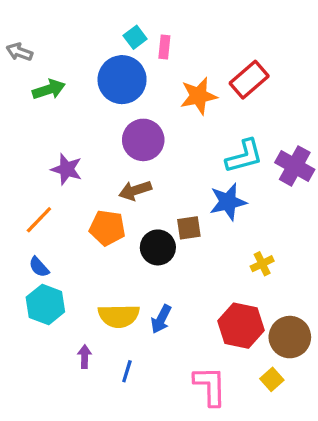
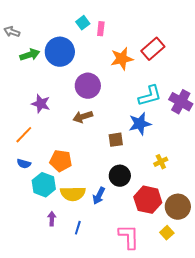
blue circle: (122, 80) -> (60, 52), moved
orange pentagon: (107, 228) -> (61, 161), moved
black circle: (158, 247) -> (120, 176), moved
blue semicircle: (39, 267) -> (24, 164), turned -32
cyan hexagon: (45, 304) -> (44, 185), moved

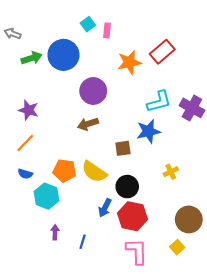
purple star: (41, 104) -> (28, 110), moved
yellow semicircle: (73, 194) -> (94, 172), moved, turned 35
red hexagon: (148, 200) -> (133, 216), moved

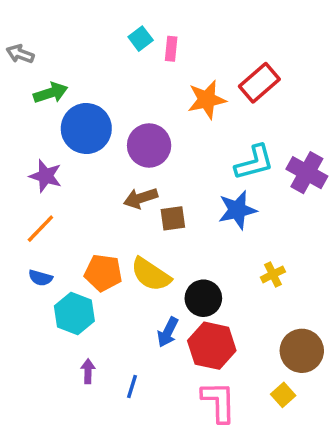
blue circle: (63, 55) -> (86, 129), moved
brown square: (123, 148) -> (173, 218), moved

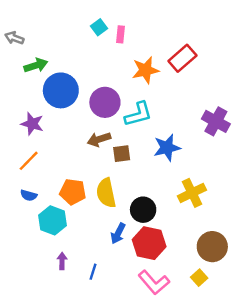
cyan L-shape: (254, 162) -> (138, 114), moved
yellow semicircle: (151, 274) -> (106, 193), turned 44
yellow cross: (273, 274) -> (192, 193), size x1.6
pink L-shape: (219, 402) -> (154, 282), turned 140

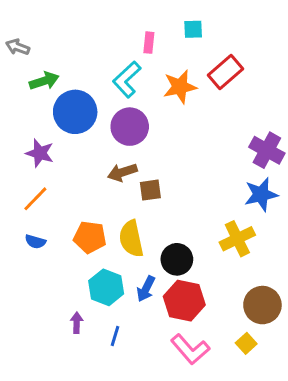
cyan square: (99, 27) -> (193, 29), moved, turned 35
cyan L-shape: (138, 114) -> (127, 79), moved, turned 152
blue star: (167, 148) -> (261, 194), moved
cyan hexagon: (52, 220) -> (106, 287), moved

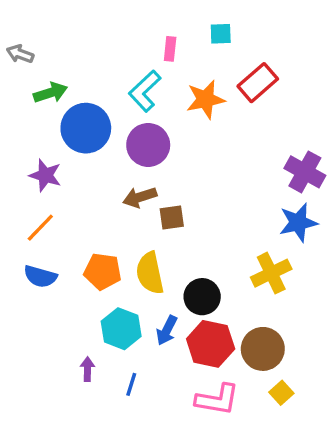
blue semicircle: (35, 242) -> (40, 276), size x1.4
brown circle: (262, 305) -> (263, 349), moved
pink L-shape: (190, 349) -> (217, 399), turned -39

